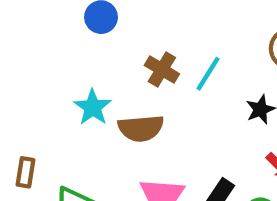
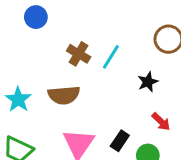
cyan star: (93, 107) -> (18, 100), moved

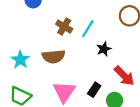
black star: (148, 82) -> (104, 49), moved
red arrow: (161, 122) -> (124, 76), size x1.5

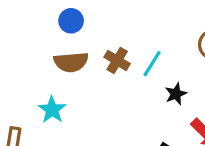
brown semicircle: (53, 57) -> (71, 62), moved

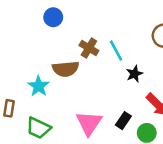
brown semicircle: (71, 62) -> (66, 69), moved
cyan line: (152, 64) -> (116, 50), turned -60

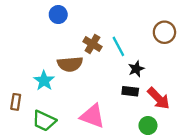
black rectangle: (123, 121) -> (130, 91), moved, turned 63
pink triangle: (89, 123) -> (92, 116), turned -44

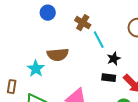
brown cross: (92, 44) -> (83, 23), moved

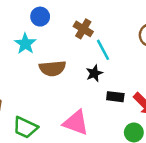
black star: (114, 59) -> (94, 73), moved
cyan star: (36, 69) -> (25, 44), moved

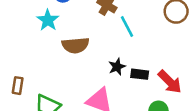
black star: (94, 73) -> (117, 67), moved

